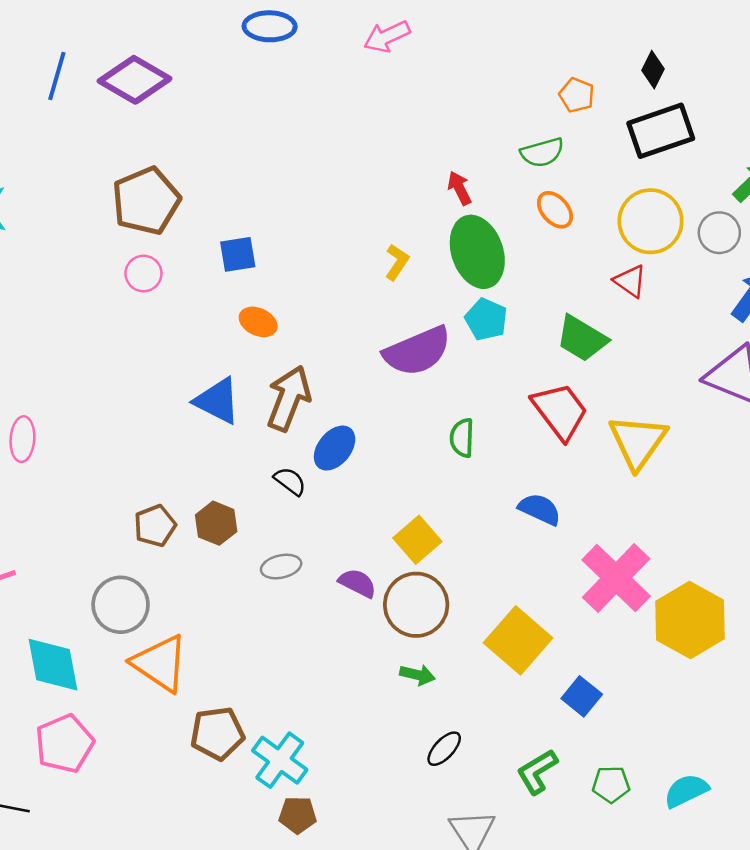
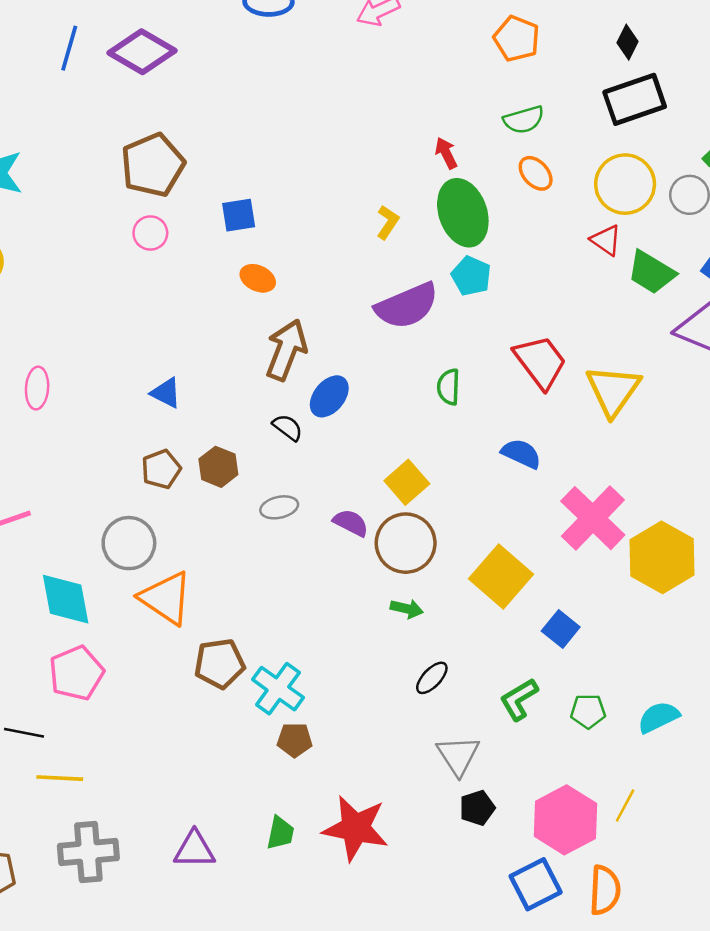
orange pentagon: (577, 95) -> (517, 39), moved, size x1.4
green trapezoid: (582, 338) -> (651, 272), moved
blue triangle: (217, 401) -> (166, 393), moved, size x0.7

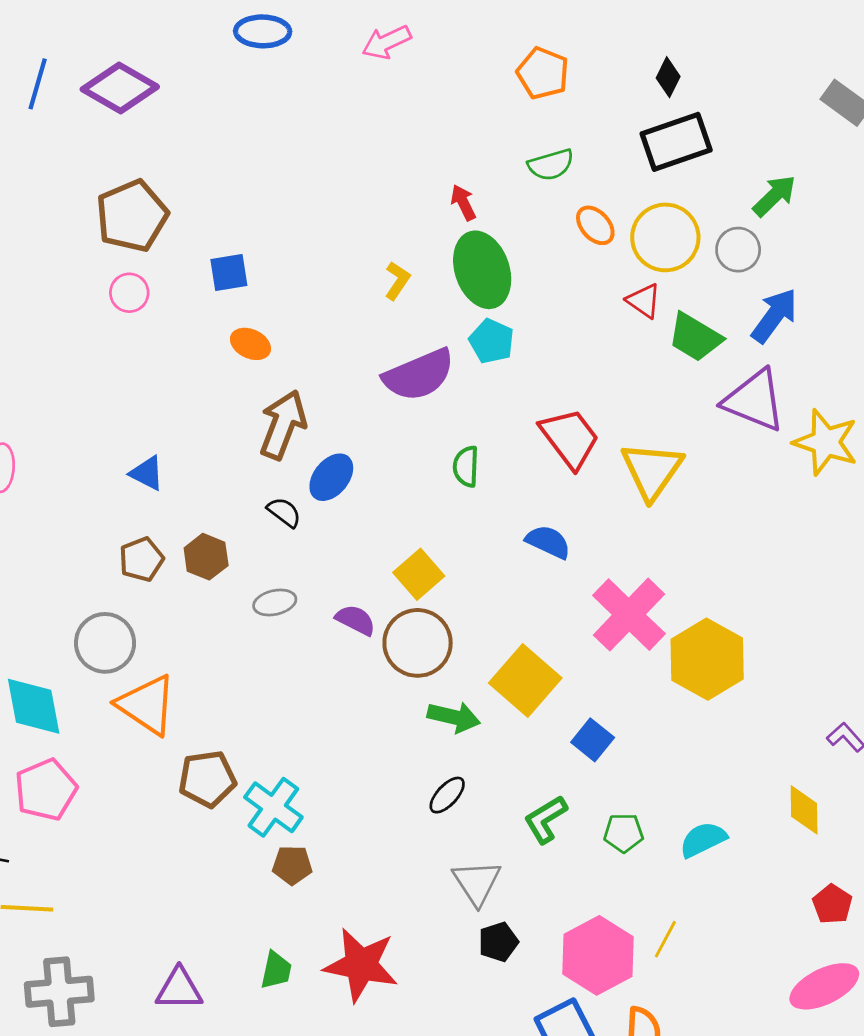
orange ellipse: (536, 173) -> (595, 225), moved
green arrow: (407, 609) -> (454, 717), moved, size x1.4

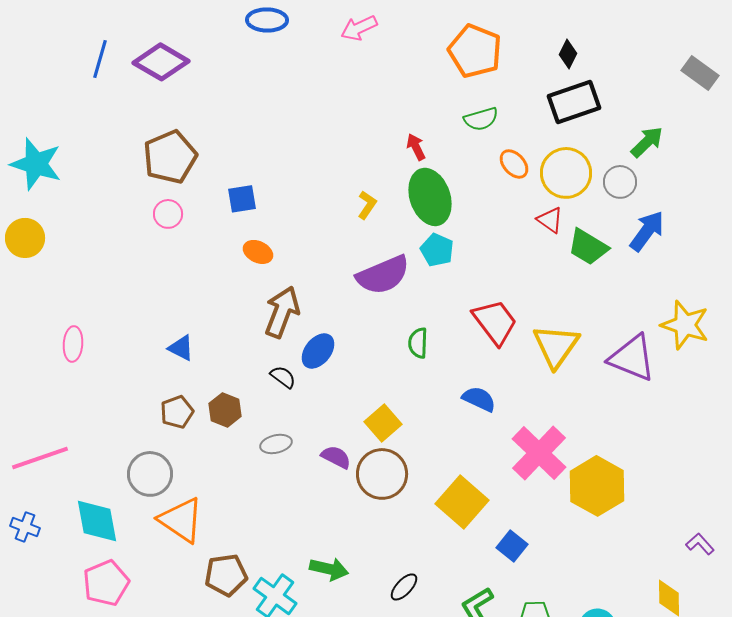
orange pentagon: (543, 73) -> (475, 51), size x1.4
purple triangle: (754, 400) -> (632, 358), moved
green arrow: (454, 717) -> (329, 569), moved

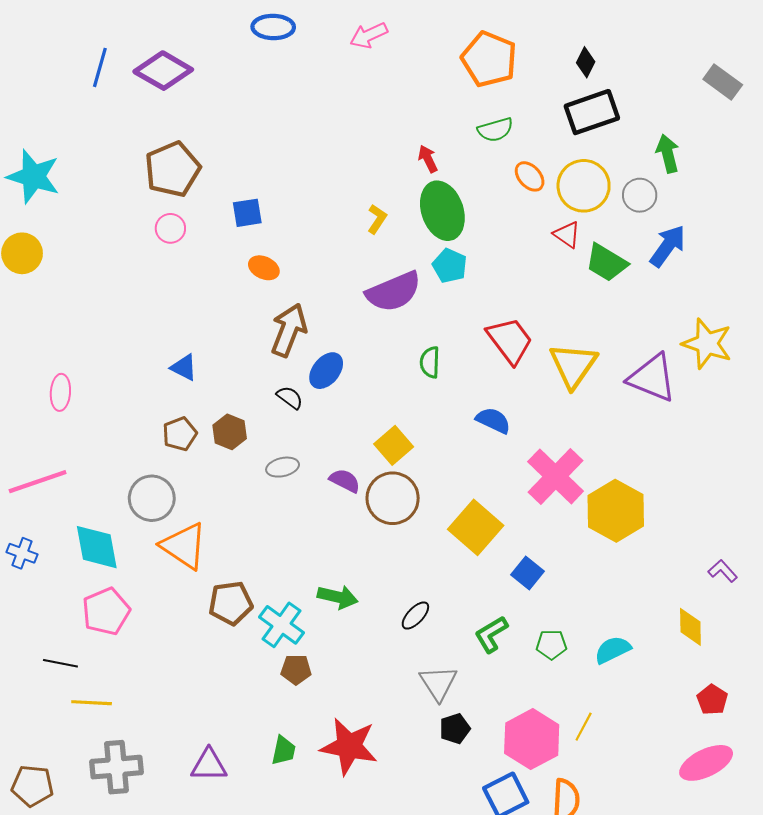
green arrow: (647, 142) -> (668, 154), turned -60
pink ellipse: (73, 344) -> (60, 392), moved

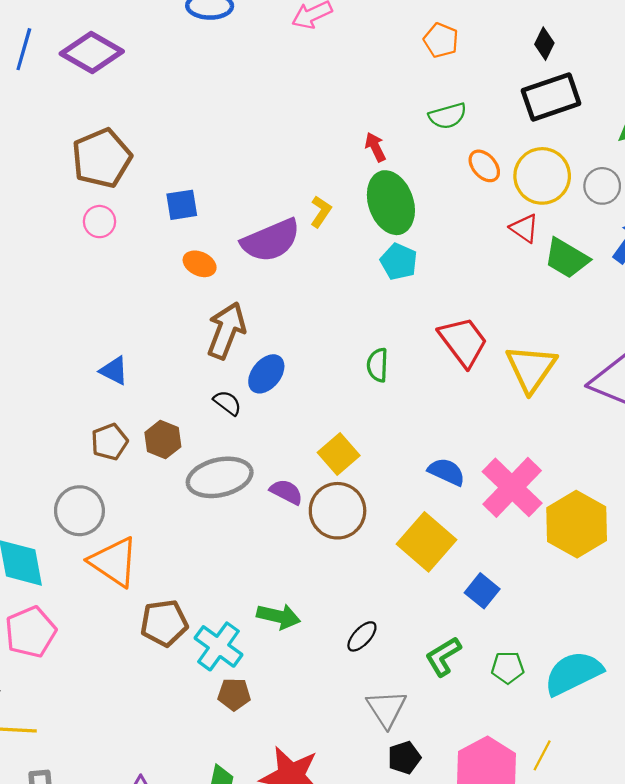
orange pentagon: (489, 59) -> (441, 40), size x0.6
purple semicircle: (394, 292) -> (271, 240), moved
blue semicircle: (493, 420) -> (446, 472), moved
gray ellipse: (283, 467) -> (220, 477), size x1.8
cyan semicircle: (613, 650) -> (573, 673), size x1.5

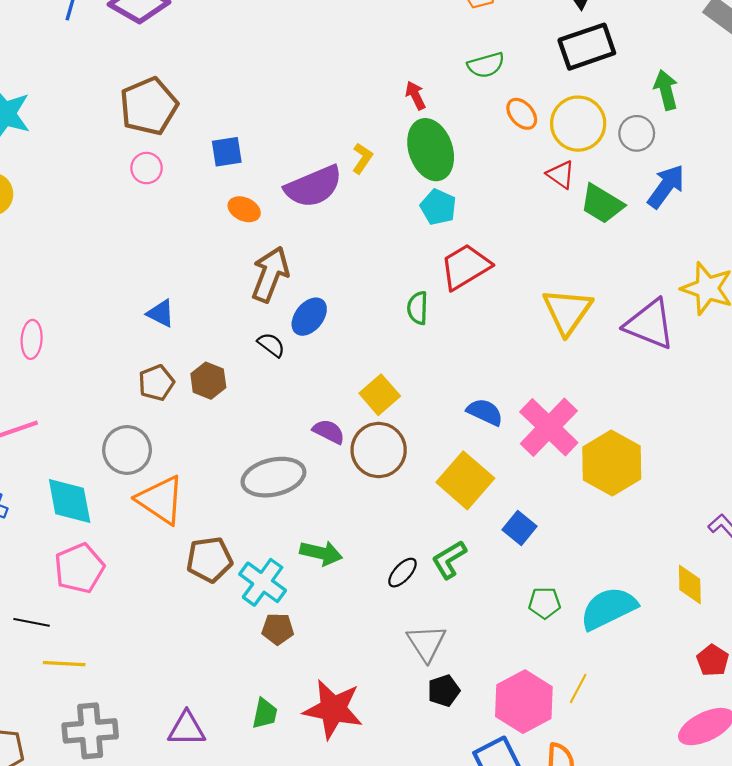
red trapezoid: (463, 342) -> (465, 267), moved, turned -84
gray ellipse: (220, 477) -> (273, 477), moved
green L-shape: (443, 656) -> (449, 560), moved

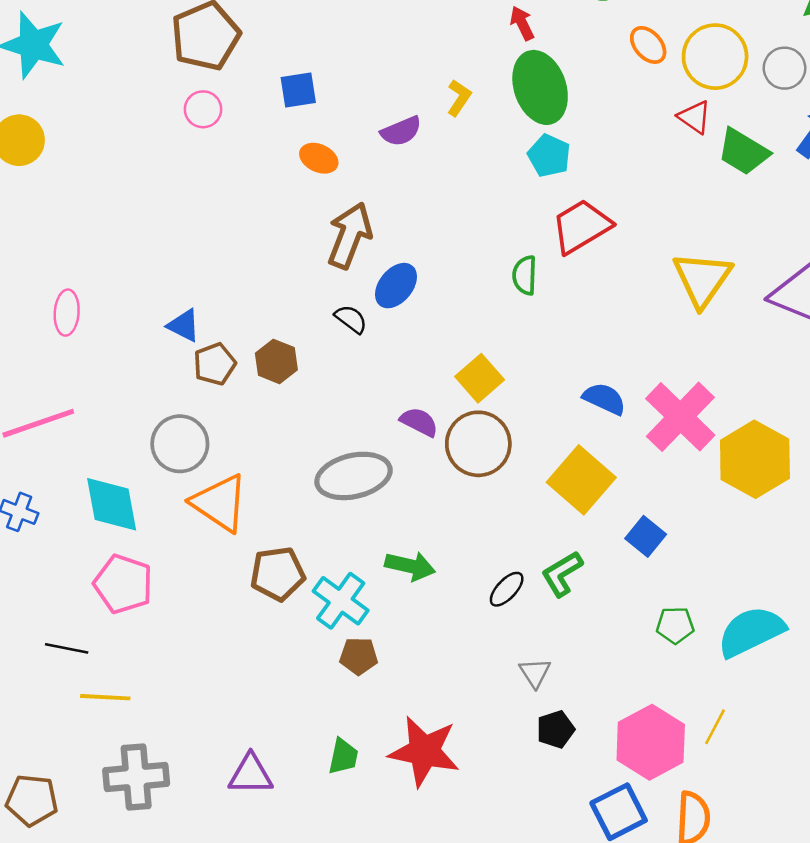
purple semicircle: (314, 186) -> (401, 131), size x0.6
blue triangle: (161, 313) -> (184, 325), moved
pink pentagon: (79, 568) -> (123, 584), turned -30
gray triangle: (426, 643) -> (535, 673), size x0.7

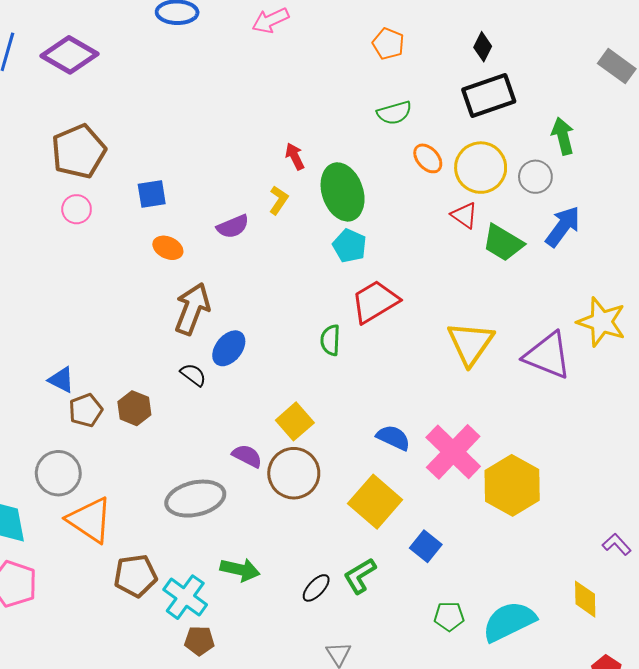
red arrow: (522, 23) -> (295, 156), moved

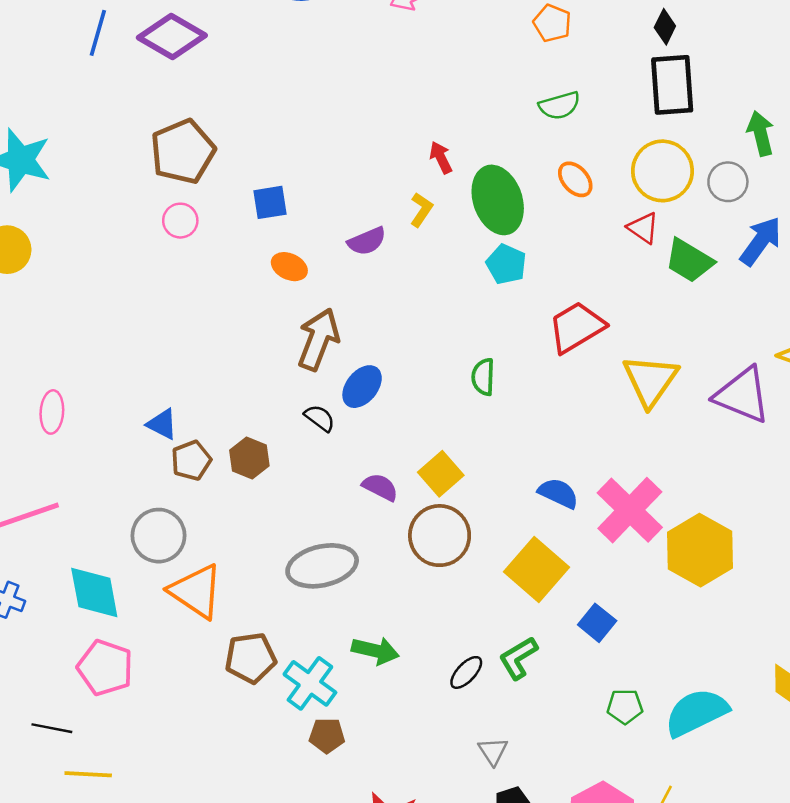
black rectangle: (489, 96) -> (672, 85), turned -75
orange ellipse: (428, 158) -> (575, 179), moved
red trapezoid: (375, 302) -> (576, 327), moved
purple semicircle: (247, 456) -> (380, 487), moved

